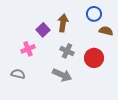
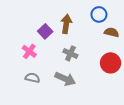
pink cross: (28, 49) -> (29, 51), turned -32
red circle: (94, 58) -> (111, 63), moved
gray semicircle: (18, 74) -> (32, 78), moved

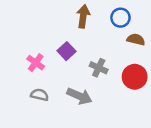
brown arrow: (66, 24) -> (83, 16), moved
purple square: (45, 31) -> (67, 51), moved
gray cross: (70, 53) -> (99, 68), moved

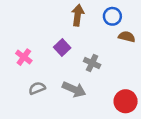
pink cross: (36, 63) -> (24, 57), moved
red circle: (135, 77) -> (126, 101), moved
gray semicircle: (40, 95) -> (37, 88), turned -35

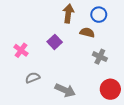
brown semicircle: (127, 37) -> (87, 32), moved
gray cross: (92, 63) -> (100, 57), moved
gray arrow: (74, 89) -> (65, 90), moved

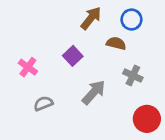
brown arrow: (68, 14) -> (91, 18), turned 30
gray arrow: (65, 90) -> (94, 92), moved, turned -72

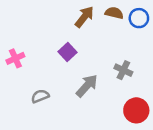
blue circle: (131, 20) -> (139, 18), moved
brown semicircle: (116, 43) -> (114, 13), moved
pink cross: (28, 67) -> (15, 58), moved, turned 30

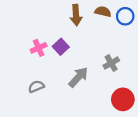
brown arrow: (84, 17) -> (76, 15), turned 138
pink cross: (15, 58) -> (39, 48), moved
gray cross: (123, 70) -> (111, 63), turned 35

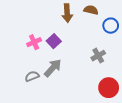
blue circle: (125, 16) -> (111, 26), moved
gray arrow: (78, 77) -> (53, 68), moved

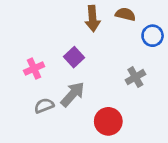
pink cross: (34, 42) -> (34, 69), moved
red circle: (109, 88) -> (108, 121), moved

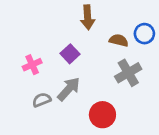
brown semicircle: (125, 14) -> (119, 40), moved
gray cross: (135, 77) -> (128, 73), size x1.4

